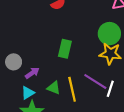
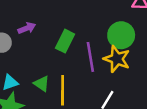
purple arrow: (32, 73) -> (27, 28), moved
purple line: (95, 81) -> (90, 57), moved, turned 35

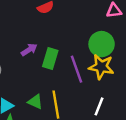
purple arrow: (27, 28) -> (29, 50), moved

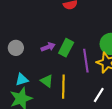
purple arrow: (29, 50) -> (48, 47), moved

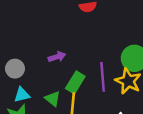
gray circle: (16, 48) -> (15, 69), moved
green rectangle: (66, 48) -> (75, 82), moved

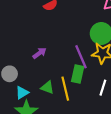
green rectangle: (75, 82) -> (78, 74), moved

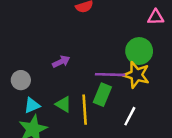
purple line: (81, 57) -> (110, 75), turned -75

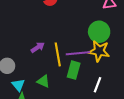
cyan triangle: (32, 105) -> (18, 85), turned -40
yellow line: (85, 110) -> (58, 54), moved

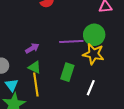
purple line: (78, 53) -> (71, 41), moved
yellow line: (58, 54) -> (36, 84), moved
green triangle: (43, 81) -> (35, 67), moved

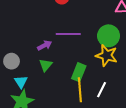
purple line: (71, 41) -> (68, 34), moved
green triangle: (35, 67) -> (46, 65), turned 40
yellow line: (36, 84) -> (80, 90), moved

